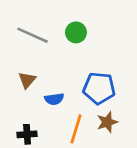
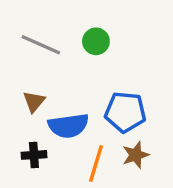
blue semicircle: (54, 99) -> (68, 126), size x1.6
black cross: (27, 134) -> (34, 155), moved

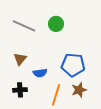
blue semicircle: (68, 126) -> (40, 73), size x0.6

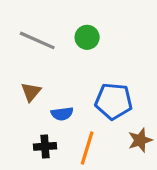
black cross: (20, 90) -> (45, 146), moved
brown star: (79, 90) -> (140, 140), moved

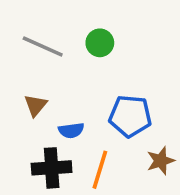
black cross: (45, 146) -> (52, 168), size x1.5

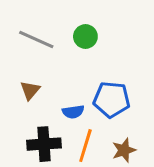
blue semicircle: (71, 130) -> (73, 112), moved
brown star: (161, 161) -> (124, 150), moved

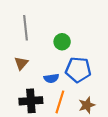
green circle: (85, 36) -> (62, 42), moved
gray line: (36, 40) -> (26, 28), turned 60

